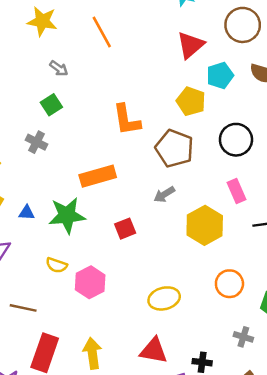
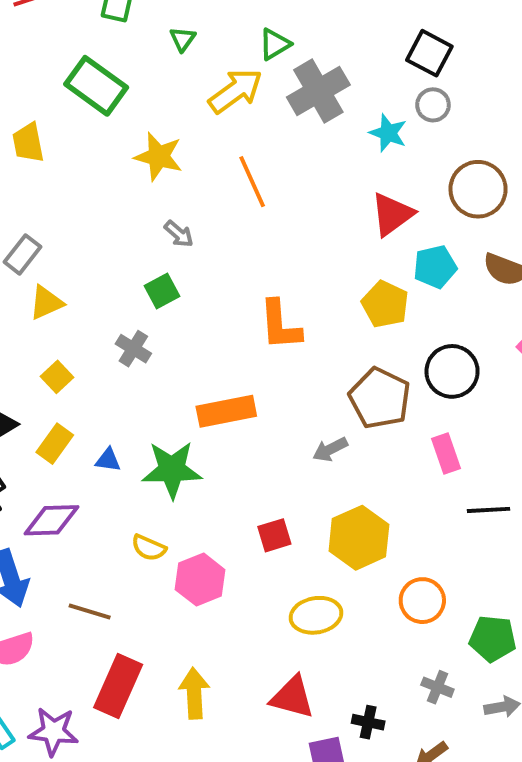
brown pentagon: (174, 148) -> (380, 398), moved
yellow hexagon: (205, 225) -> (359, 538), moved
red square: (125, 229) -> (274, 535), moved

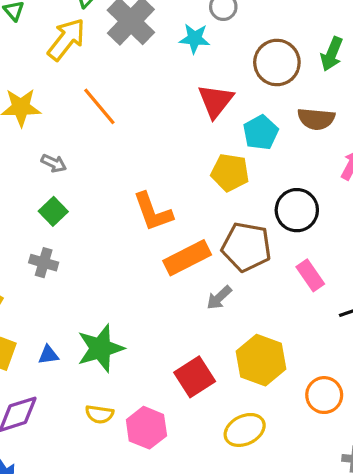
orange rectangle: (226, 411) -> (187, 258), moved
red square: (274, 535) -> (195, 377), size x1.4

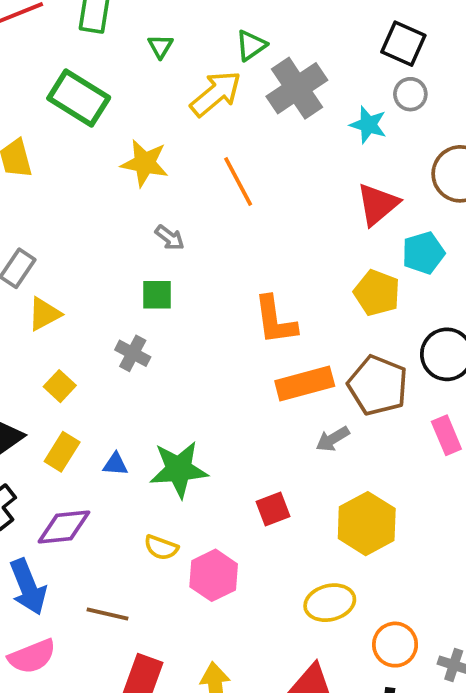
green square: (53, 211) -> (157, 295), turned 32
red square: (195, 377) -> (273, 509), moved, size x0.7
orange circle: (324, 395) -> (395, 645), moved

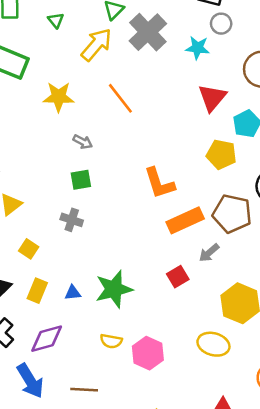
red square: (273, 509) -> (178, 277), moved
yellow ellipse: (330, 603) -> (213, 344), moved, turned 40

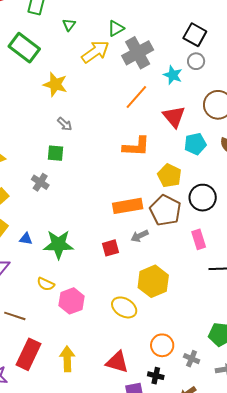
orange line: (120, 98) -> (136, 97), moved, turned 64
red triangle: (212, 98) -> (174, 117), turned -35
yellow pentagon: (221, 154) -> (169, 176), moved
orange L-shape: (159, 183) -> (136, 147), moved, turned -84

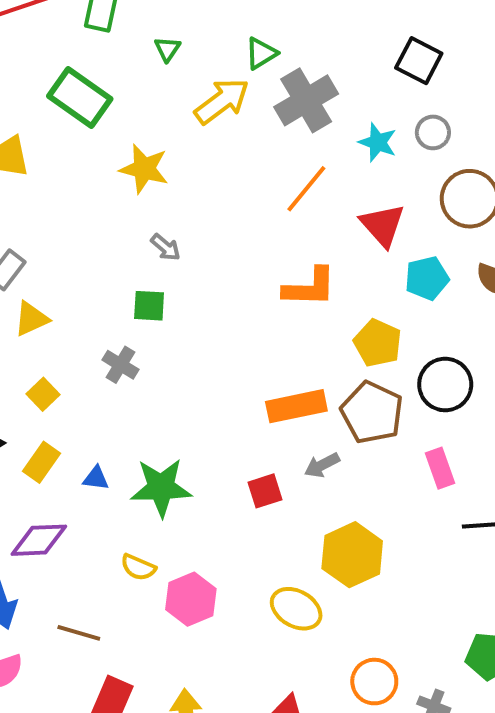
gray circle: (196, 61) -> (433, 132), moved

